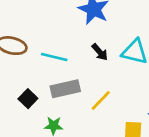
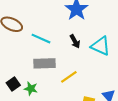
black square: (28, 99) -> (13, 84), moved

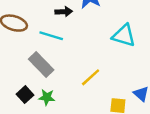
black arrow: (75, 41) -> (64, 12), moved, turned -56
gray rectangle: (45, 63) -> (41, 65), moved, turned 55

